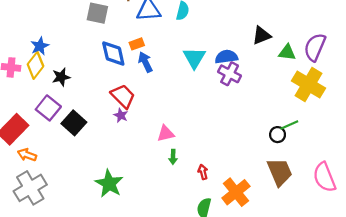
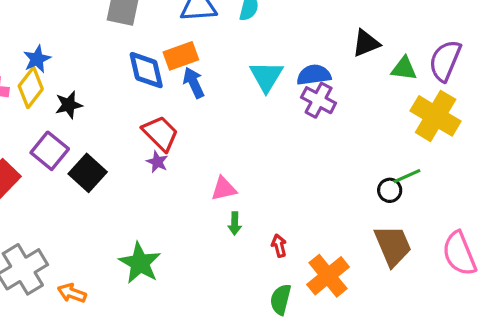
orange rectangle: (137, 44) -> (181, 56), size x1.5
orange arrow: (27, 155) -> (72, 293), moved

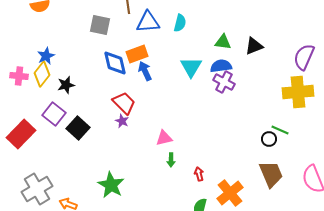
green triangle: (404, 69) -> (223, 42), moved
yellow cross: (436, 116) -> (298, 92), turned -36
green line: (407, 176) -> (280, 130), turned 48

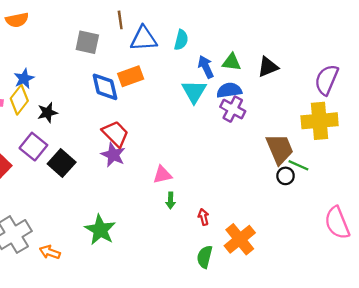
blue arrow: (145, 71) -> (206, 67), moved
purple star: (122, 121) -> (113, 155), size x1.5
brown trapezoid: (271, 174) -> (280, 149), moved

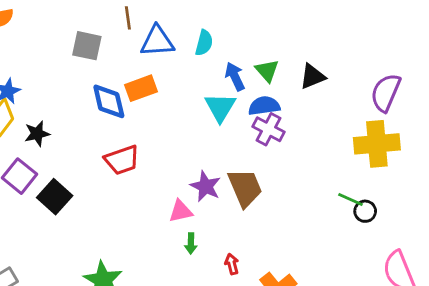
green triangle: (232, 62) -> (267, 71), turned 42
red trapezoid: (115, 134) -> (122, 160), turned 116
brown trapezoid: (280, 149) -> (245, 188), moved
purple star: (113, 155) -> (206, 186), moved
black circle: (286, 176) -> (365, 211), moved

